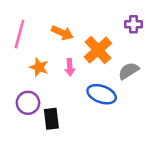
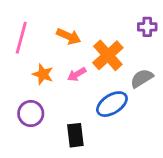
pink arrow: (70, 67) -> (77, 74), turned 63
blue ellipse: (102, 94) -> (112, 104), turned -52
black rectangle: (51, 119) -> (75, 135), moved

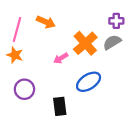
orange arrow: (69, 36) -> (46, 22), moved
orange star: (43, 74) -> (15, 55), moved
gray semicircle: (142, 78) -> (112, 42), moved

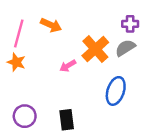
blue ellipse: (89, 82) -> (116, 91), moved, turned -40
purple circle: (24, 89) -> (25, 116), moved

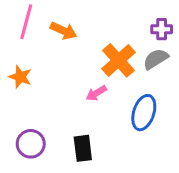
pink line: (19, 33) -> (26, 22), moved
pink arrow: (68, 66) -> (96, 93), moved

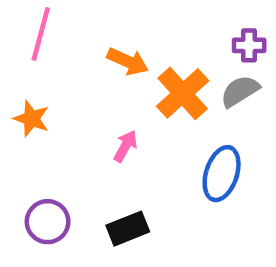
orange arrow: (63, 31) -> (128, 61), moved
pink arrow: (96, 93) -> (125, 146), moved, turned 150
black rectangle: (83, 148) -> (128, 229), turned 75

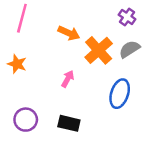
purple cross: (249, 45) -> (127, 17), moved, turned 35
black rectangle: (128, 229) -> (69, 123), turned 35

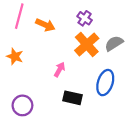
purple cross: (127, 17) -> (85, 18), moved
orange arrow: (69, 33) -> (45, 25), moved
black rectangle: (69, 123) -> (73, 98), moved

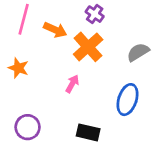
purple cross: (85, 18) -> (95, 14), moved
orange cross: (87, 44) -> (88, 47), moved
black rectangle: (73, 98) -> (88, 132), moved

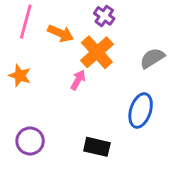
pink arrow: (72, 84) -> (78, 80), moved

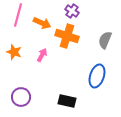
orange cross: (97, 52) -> (67, 36), turned -30
gray semicircle: (152, 58) -> (105, 40), turned -36
pink arrow: (78, 80) -> (42, 55), moved

